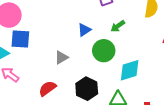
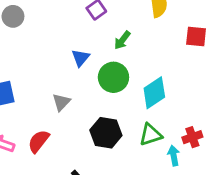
red semicircle: (47, 88) -> (39, 141), moved

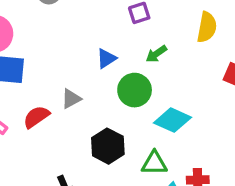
cyan diamond: (154, 93) -> (173, 120), turned 40
red semicircle: (39, 141) -> (36, 117), moved

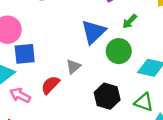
blue triangle: (106, 58) -> (93, 32), size x1.6
green triangle: (154, 163) -> (144, 102), turned 30

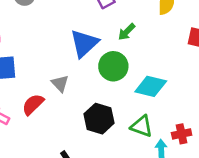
gray triangle: (73, 67) -> (60, 83), turned -35

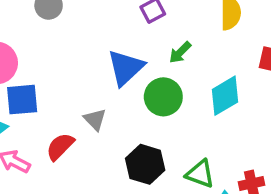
cyan diamond: (151, 86) -> (225, 96), moved, turned -44

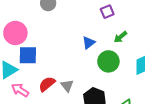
blue triangle: (126, 68) -> (89, 43), size x0.6
gray triangle: (95, 119) -> (67, 86), moved

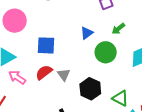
blue square: (28, 55) -> (46, 45), moved

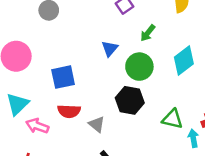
red semicircle: (44, 72) -> (69, 111), turned -126
gray triangle: (64, 75) -> (97, 124), moved
black hexagon: (90, 89) -> (130, 100), moved

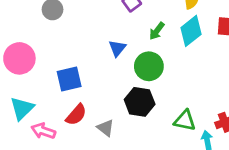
cyan diamond: (184, 60) -> (191, 31), moved
red semicircle: (69, 111) -> (76, 115), turned -50

